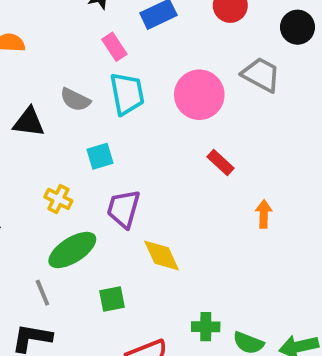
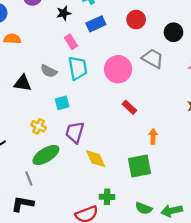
green square: (112, 299) -> (140, 166), moved, size x1.6
green cross: (206, 327) -> (107, 197), moved

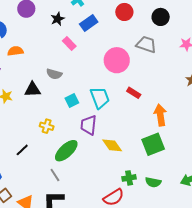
cyan trapezoid: (78, 68) -> (100, 98), moved
yellow cross: (39, 126) -> (47, 126), moved
orange arrow: (153, 136) -> (160, 115), size x1.5
green semicircle: (144, 208) -> (153, 182), moved

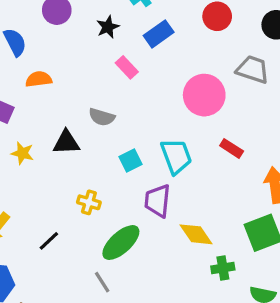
green cross: (129, 178) -> (223, 268), moved

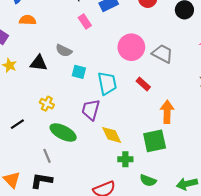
gray trapezoid: (253, 69) -> (162, 54), moved
cyan square: (130, 161) -> (79, 72), moved, turned 32
green ellipse: (121, 243) -> (63, 132), turned 60

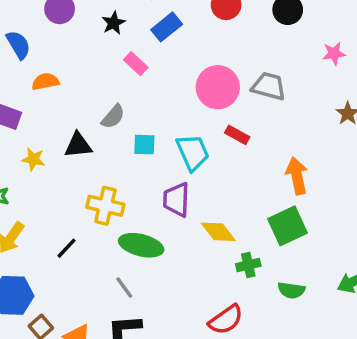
gray semicircle: (64, 51) -> (113, 117), turned -63
red rectangle: (143, 84) -> (237, 135), moved
yellow cross: (47, 104) -> (105, 206), size x1.5

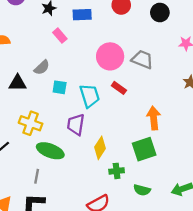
blue rectangle: (167, 27) -> (82, 15), turned 30
yellow diamond: (218, 232) -> (100, 148), turned 65
gray line: (124, 288) -> (37, 176), turned 40

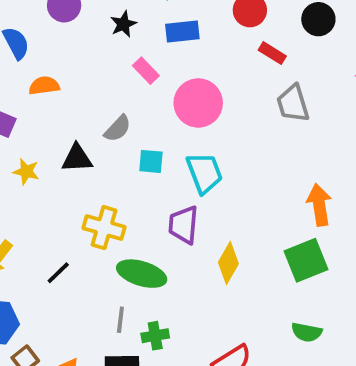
pink circle: (110, 56) -> (198, 103), moved
gray trapezoid: (142, 59) -> (293, 103), turned -125
red rectangle: (119, 88) -> (272, 53), moved
green cross: (117, 171) -> (155, 336), moved

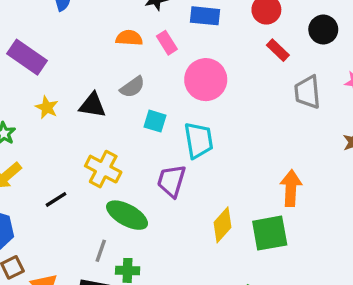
orange semicircle: (44, 86) -> (129, 38), moved
gray trapezoid: (293, 103) -> (307, 92), moved
yellow diamond: (228, 263) -> (223, 225), moved

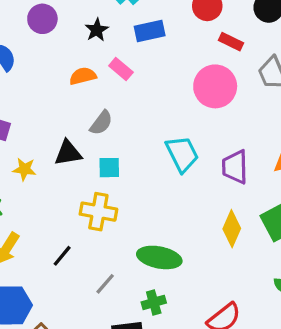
pink circle: (206, 80) -> (215, 86), moved
cyan square: (155, 121) -> (109, 168), moved
purple trapezoid: (171, 181) -> (235, 167), moved
green ellipse: (127, 215) -> (159, 257), moved
gray line: (101, 251) -> (105, 284), moved, turned 40

